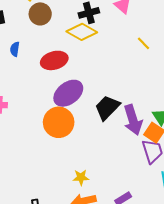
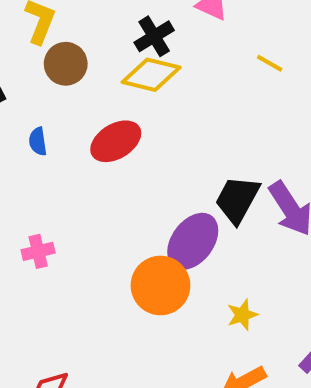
purple ellipse: (68, 93) -> (193, 241), moved
orange circle: (59, 122) -> (160, 285), moved
yellow star: (81, 177) -> (242, 315), moved

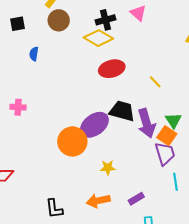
yellow line: (270, 63) -> (155, 82), moved
red ellipse: (116, 141) -> (112, 69), moved
black trapezoid: (237, 199) -> (122, 111), turned 60

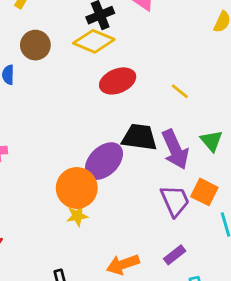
brown circle: (59, 20) -> (35, 45), moved
orange square: (167, 136) -> (204, 192), moved
purple trapezoid: (165, 154) -> (175, 201), moved
yellow star: (108, 168) -> (77, 216), moved

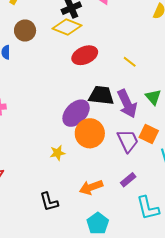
orange circle: (77, 188) -> (90, 133), moved

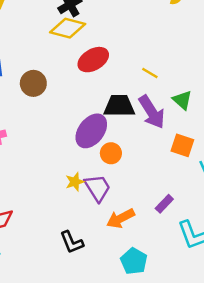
brown circle: (25, 31) -> (33, 83), moved
yellow line: (130, 62) -> (150, 73), moved
orange circle: (90, 133) -> (111, 153), size x0.6
purple trapezoid: (128, 141) -> (98, 188), moved

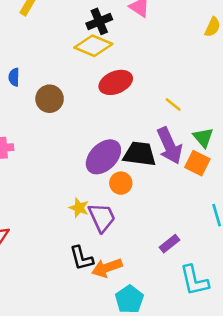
black trapezoid: (119, 106) -> (140, 154), moved
orange square: (182, 145) -> (197, 163), moved
yellow star: (75, 182) -> (79, 208), turned 30
orange arrow: (121, 218) -> (107, 268), moved
black L-shape: (72, 242) -> (81, 258), moved

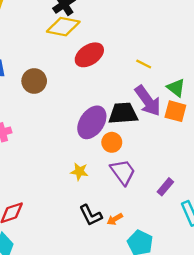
purple trapezoid: (102, 217) -> (123, 172), moved
orange arrow: (107, 268) -> (115, 219), size x0.6

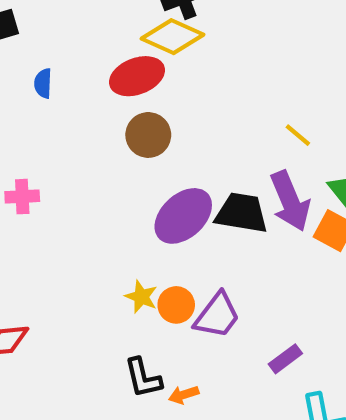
red ellipse: (89, 55) -> (137, 76), moved
brown circle: (34, 81) -> (148, 135), moved
orange circle: (112, 142) -> (176, 305), moved
purple trapezoid: (123, 172) -> (217, 316), turned 60

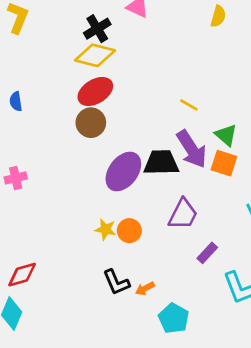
red ellipse: (137, 76) -> (95, 91), moved
purple trapezoid: (217, 316) -> (183, 214), moved

